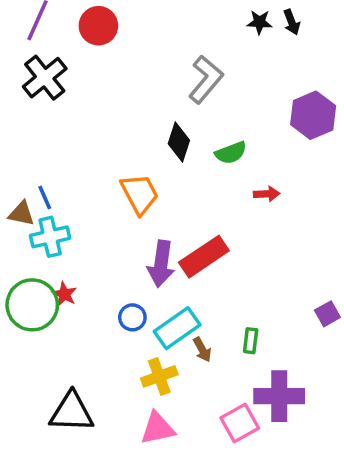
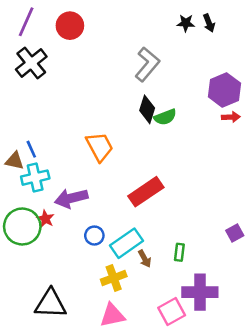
black diamond: (179, 142) -> (147, 109), moved
red arrow: (267, 194) -> (231, 117), moved
purple arrow: (161, 264) -> (71, 198), moved, turned 68

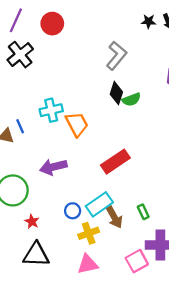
cyan cross: (35, 178) -> (51, 110), moved
red star: (45, 219) -> (32, 221), moved
blue circle: (94, 236) -> (73, 211), moved
green rectangle: (179, 252) -> (143, 212), turned -32
brown arrow: (145, 259) -> (114, 217), size x1.5

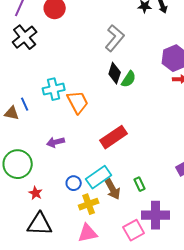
green semicircle: (131, 100) -> (129, 79), turned -36
purple arrow: (53, 167) -> (56, 142), size x0.7

